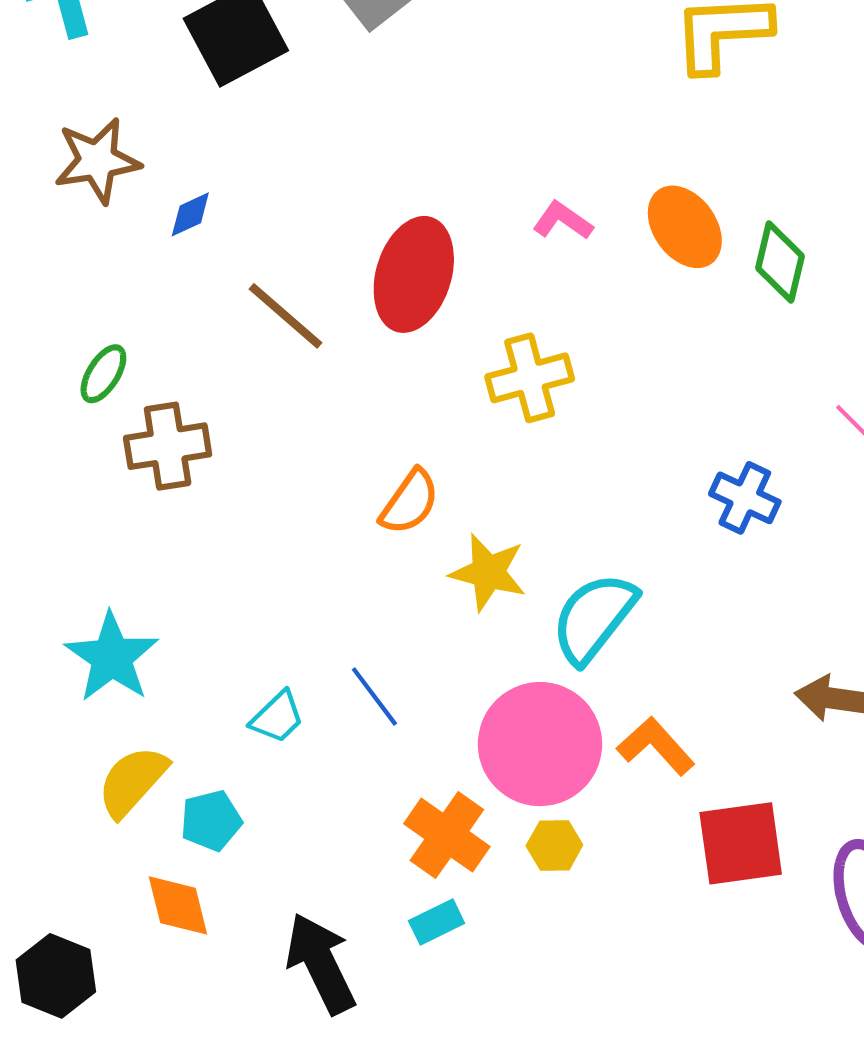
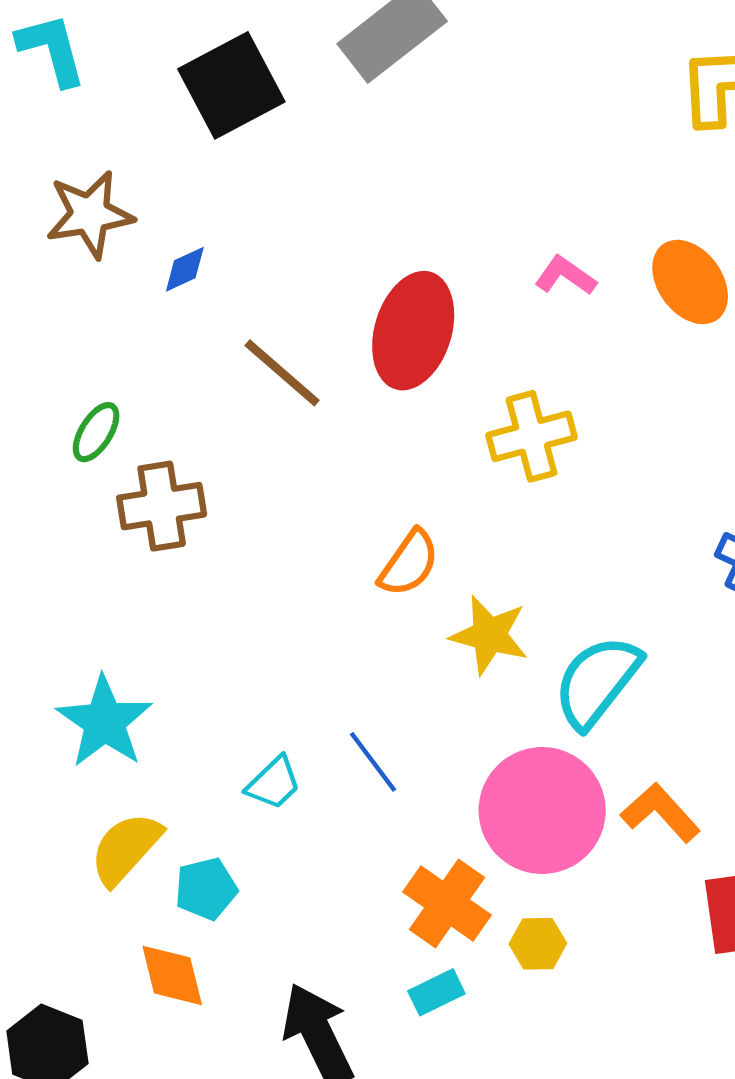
yellow hexagon: (554, 845) -> (538, 944), moved

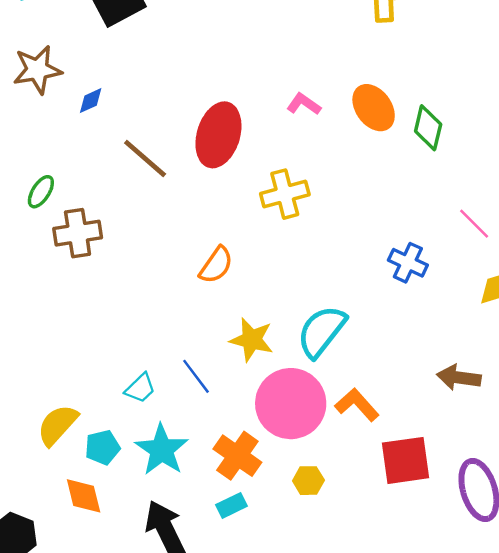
yellow star: (489, 635) -> (252, 340), moved
cyan star: (105, 722) -> (162, 450), moved
yellow hexagon: (538, 944) -> (308, 481), moved

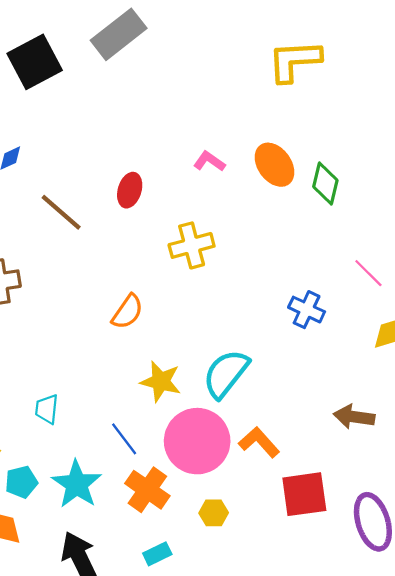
red ellipse: (218, 135) -> (130, 190), size x0.6
blue line: (196, 376) -> (124, 439), moved
cyan trapezoid: (140, 388) -> (47, 409), moved, turned 140
cyan rectangle: (231, 505) -> (157, 554), moved

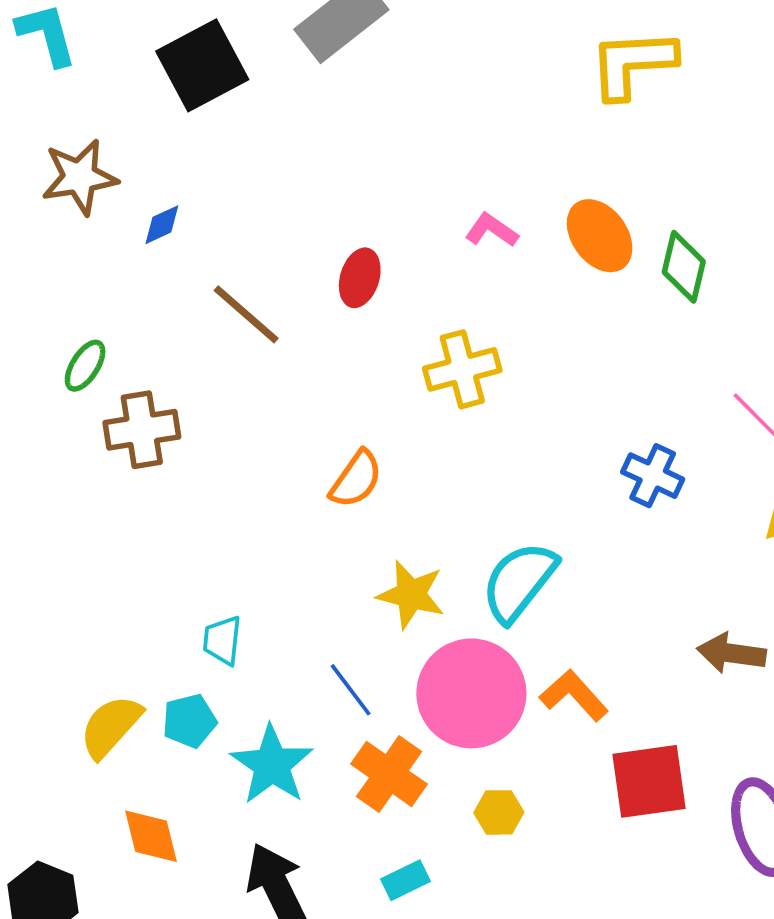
cyan pentagon: (21, 482) -> (189, 721), moved

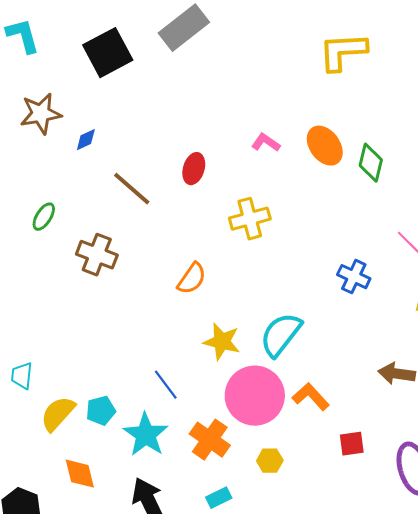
brown cross: (142, 430) -> (97, 255), moved, turned 30
cyan trapezoid: (222, 640) -> (22, 376), moved
blue line: (351, 690) -> (166, 385), moved
red square: (649, 781) -> (352, 444), size x0.6

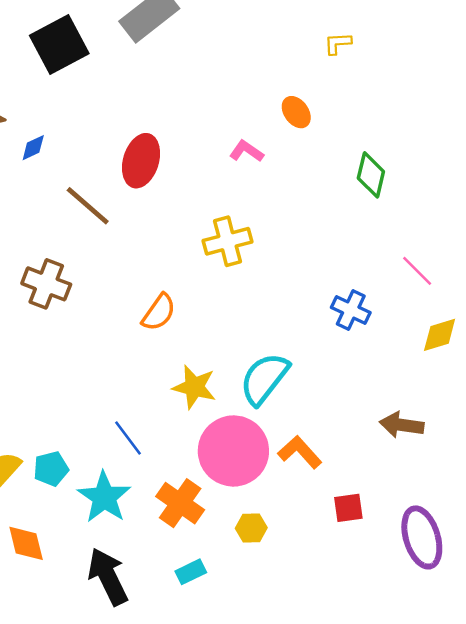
yellow L-shape: (343, 52) -> (338, 43), size x0.5
orange ellipse: (325, 146) -> (296, 112), moved, size x0.7
red ellipse: (194, 169) -> (141, 161), moved, size x1.4

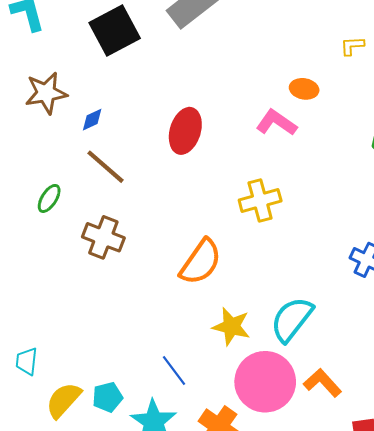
yellow L-shape: (338, 43) -> (352, 46), moved
orange ellipse: (296, 112) -> (304, 89), moved, turned -44
pink L-shape: (246, 151) -> (276, 123), size x1.4
brown line: (88, 206) -> (105, 167), moved
orange semicircle: (159, 312) -> (201, 262), size x1.4

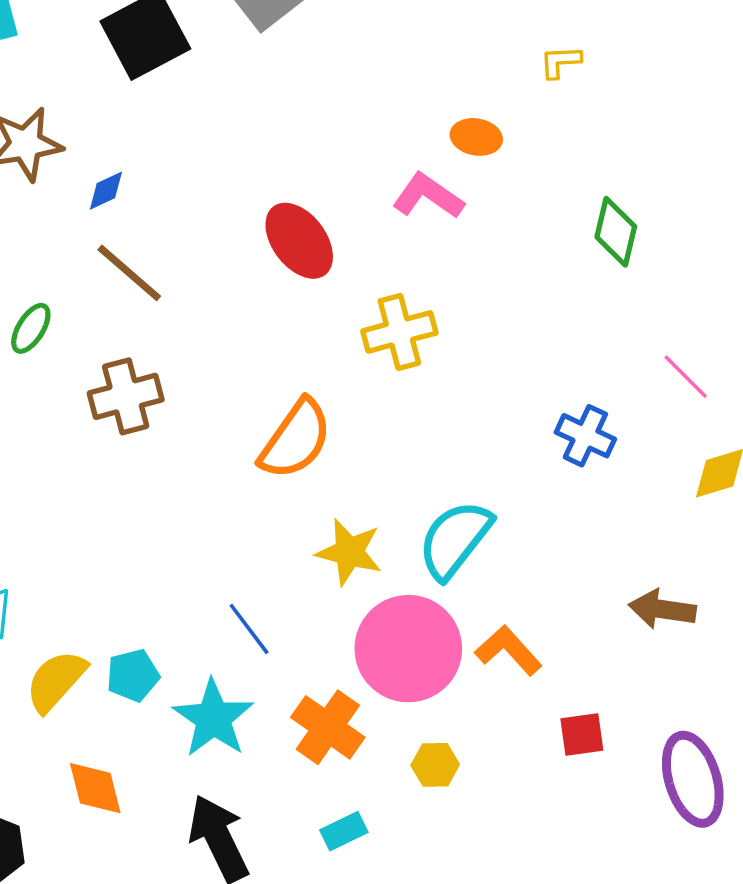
red ellipse: (185, 131) -> (299, 241), moved, turned -54
brown cross: (103, 237) -> (126, 396), turned -36

